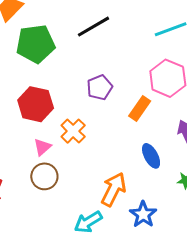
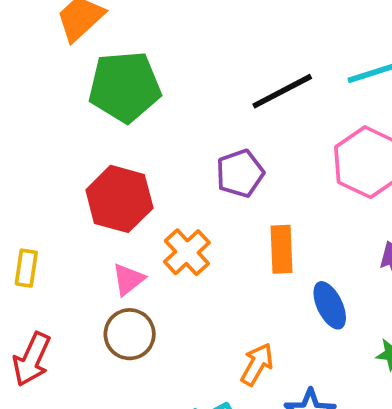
black line: (94, 27) -> (282, 91), moved
orange rectangle: (140, 109) -> (281, 249), moved, turned -40
orange arrow: (114, 189) -> (257, 364), size x0.7

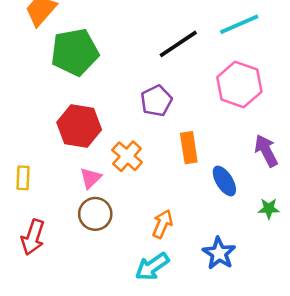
orange arrow: (257, 364) -> (162, 224), moved

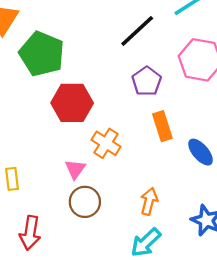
green pentagon: (75, 52) -> (42, 54), turned -30
purple pentagon: (156, 101) -> (147, 81), moved
red hexagon: (79, 126) -> (72, 103), moved

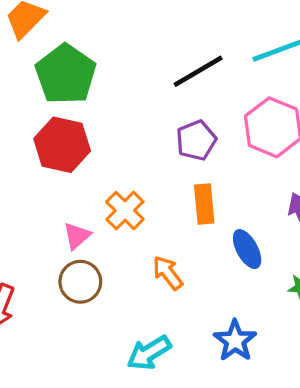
red hexagon: (72, 103) -> (62, 145), moved
orange arrow: (149, 201) -> (168, 273), moved, turned -64

